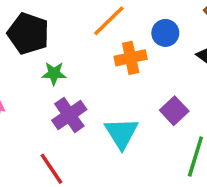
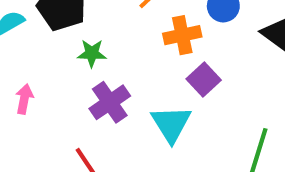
purple square: (174, 111) -> (204, 79), moved

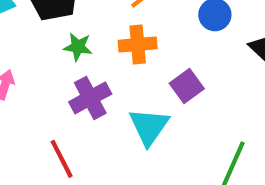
orange cross: (182, 35) -> (138, 45), moved

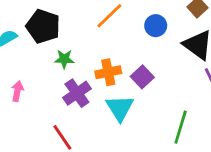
orange cross: (138, 45) -> (108, 72), moved

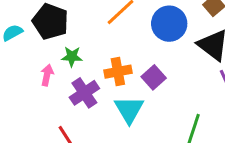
blue circle: (156, 26) -> (169, 24), size x1.5
pink arrow: (17, 91) -> (47, 75), moved

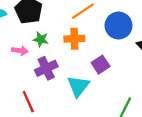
orange cross: (118, 72) -> (74, 39), moved
pink arrow: (47, 75) -> (20, 51), turned 77

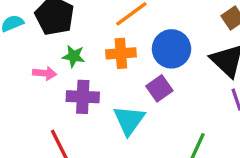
blue circle: (119, 26) -> (171, 49), moved
purple cross: (46, 68) -> (83, 97), turned 30

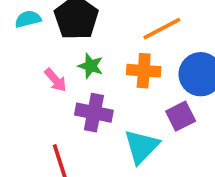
pink arrow: (45, 73) -> (55, 80), turned 35

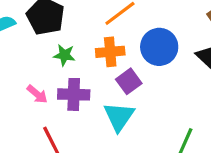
pink arrow: (55, 80) -> (37, 94), moved
purple square: (181, 116) -> (129, 81), moved

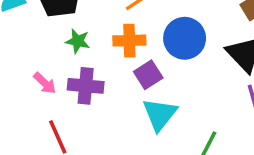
cyan triangle: (119, 117) -> (160, 114), moved

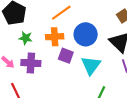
purple square: (148, 75) -> (66, 56), turned -35
cyan triangle: (160, 114) -> (91, 65), moved

